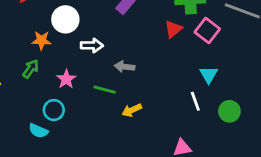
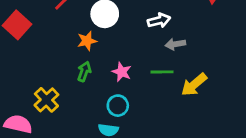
white arrow: (92, 45) -> (159, 21), moved
yellow arrow: (132, 110) -> (194, 85), size x1.4

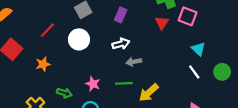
orange star: (87, 41) -> (43, 64), moved
green arrow: (84, 71) -> (64, 93), moved, turned 88

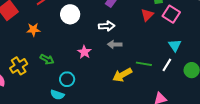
white line: (194, 72) -> (167, 65), turned 56
green line: (124, 83) -> (144, 64), moved
pink star: (93, 84) -> (84, 52), moved

